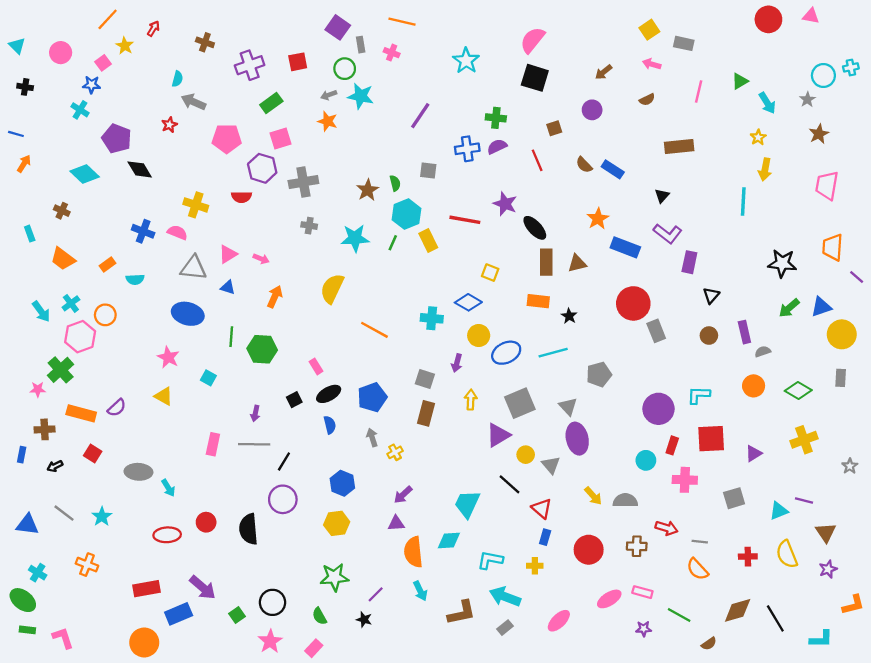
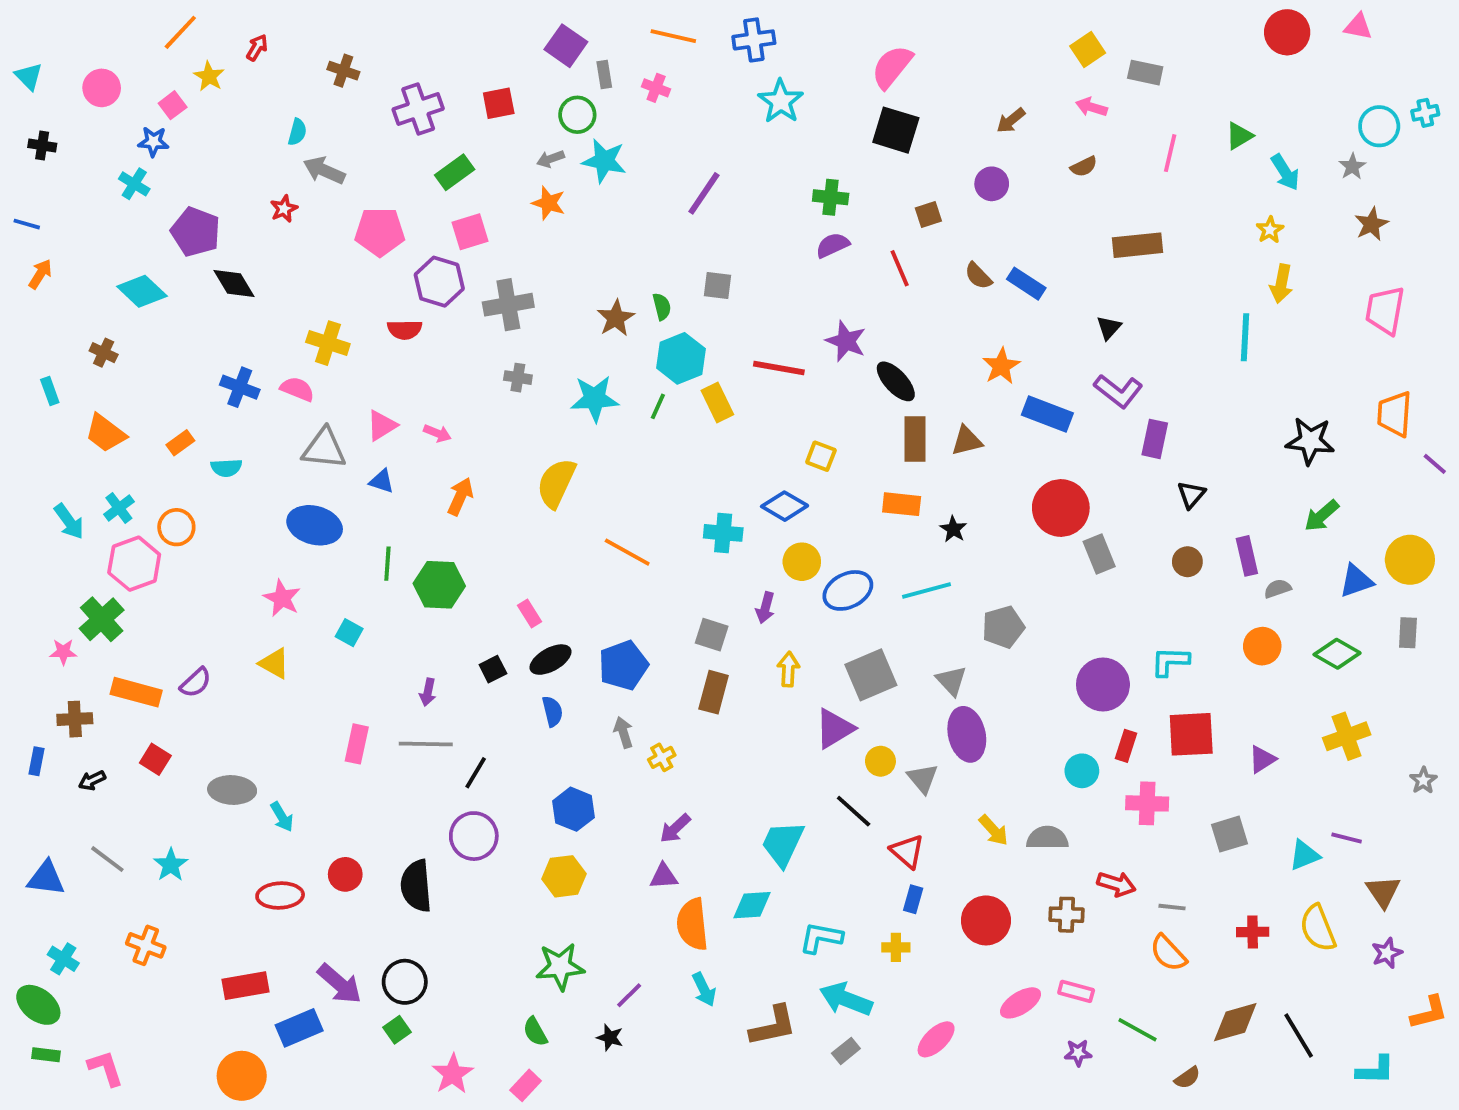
blue cross: (467, 149) -> (754, 40), moved
blue triangle: (821, 307) -> (1356, 581), moved
black circle: (272, 602) -> (405, 982), moved

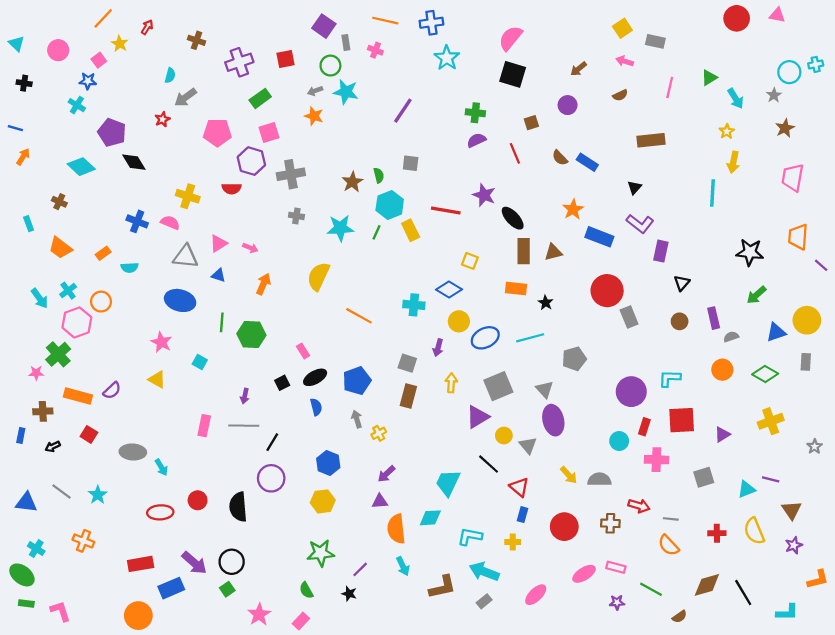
gray arrow: (324, 170) -> (186, 97), turned -60

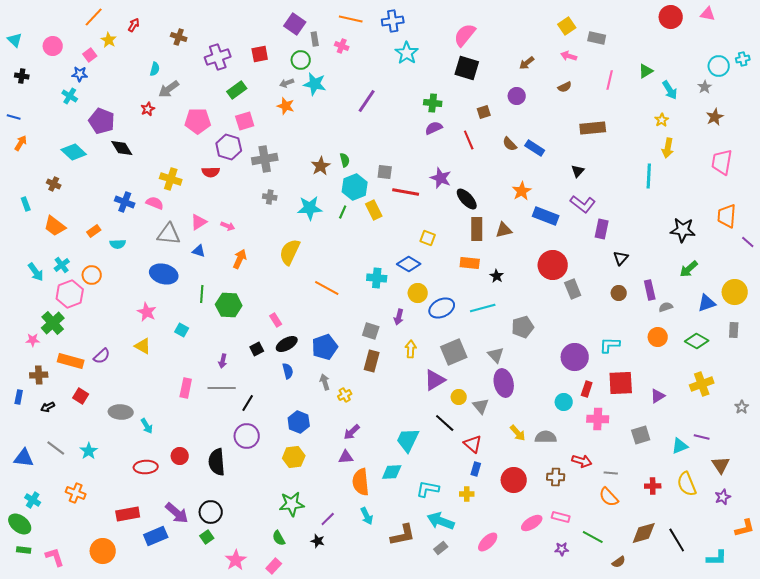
gray square: (411, 163) -> (385, 172), moved
orange circle: (138, 616) -> (103, 551), moved

